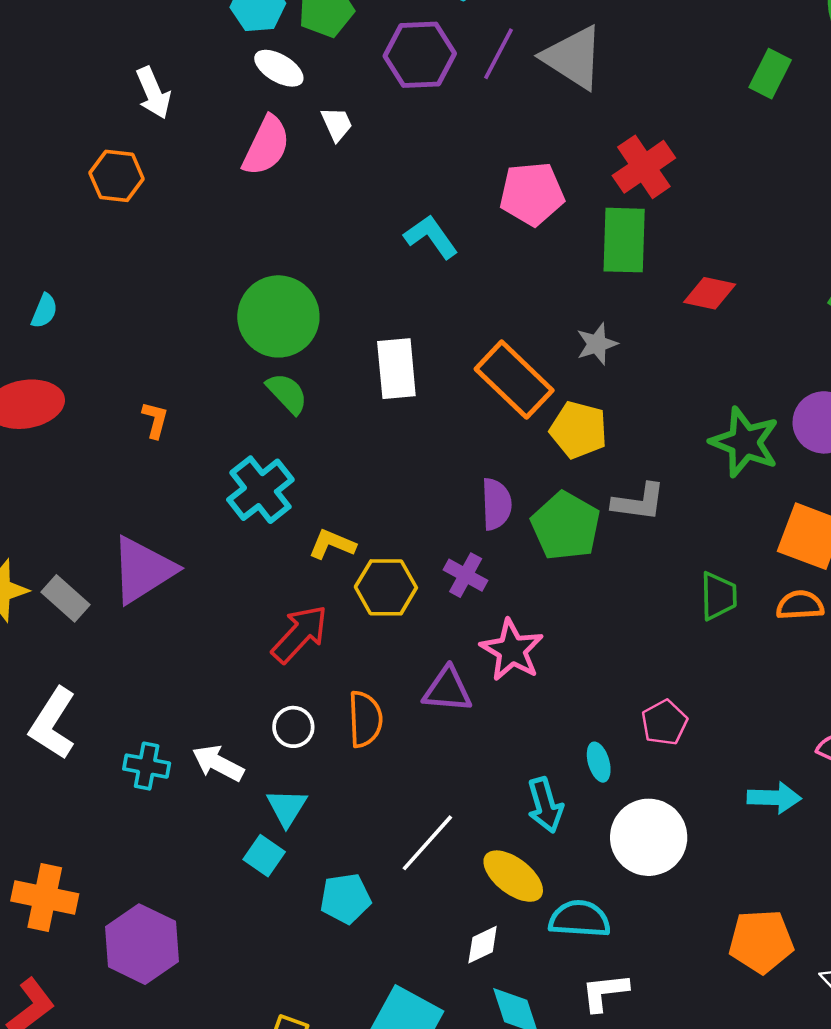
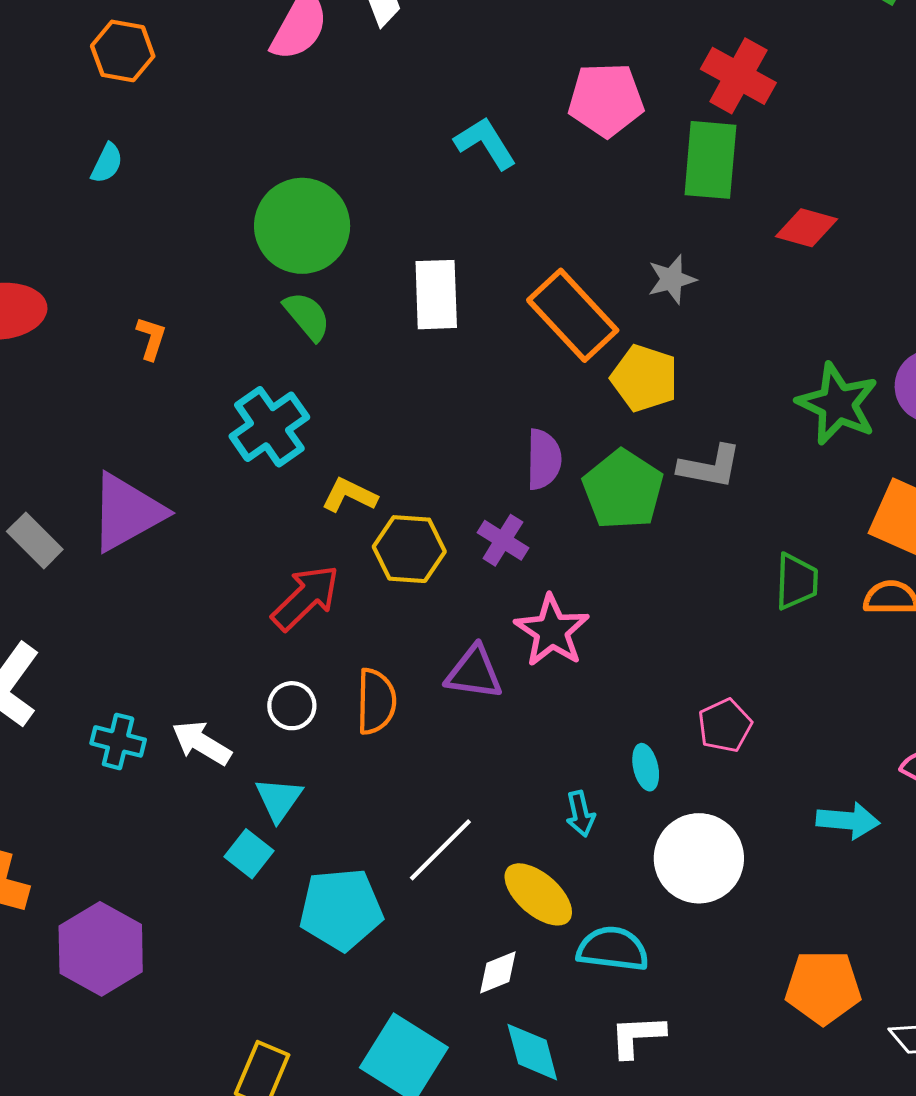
red cross: (644, 167) -> (738, 76), turned -30
cyan semicircle: (44, 311) -> (107, 163), moved
cyan arrow: (545, 805) -> (580, 814), size x0.7
cyan pentagon: (345, 898) -> (341, 909), size x1.4

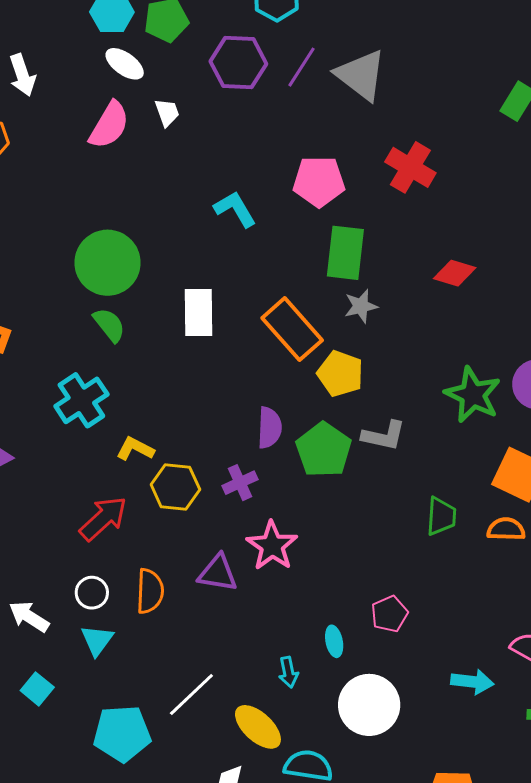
green rectangle: (710, 160) -> (345, 253), moved
purple cross: (503, 540) -> (240, 483), turned 32
cyan triangle: (279, 799) -> (97, 640), moved
cyan square: (249, 854) -> (37, 689), moved

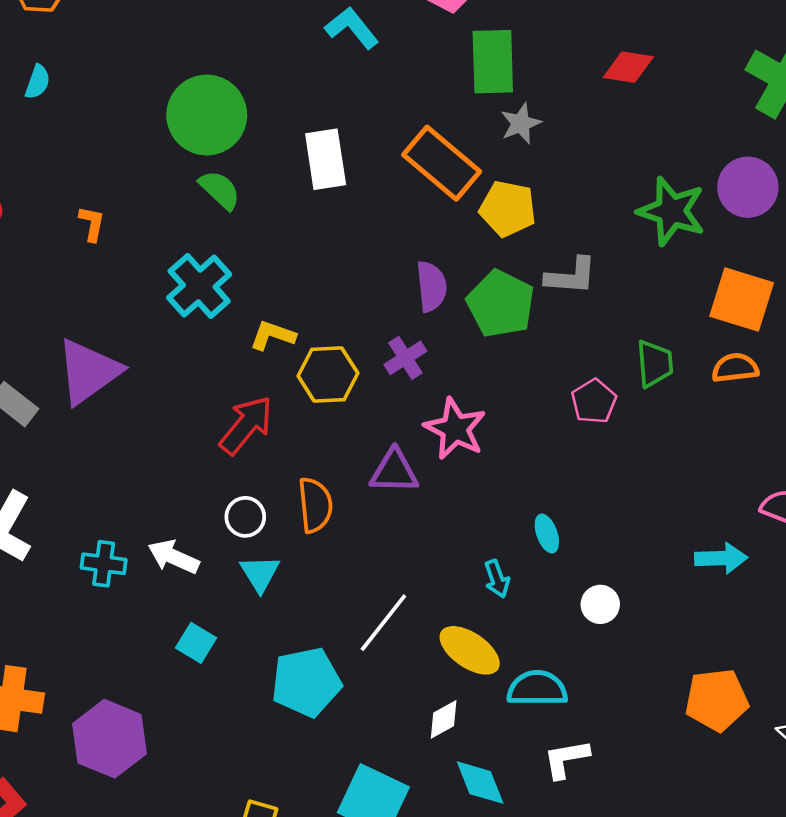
pink pentagon: (389, 614) -> (594, 401), moved
white circle: (369, 705) -> (600, 604), size x0.5

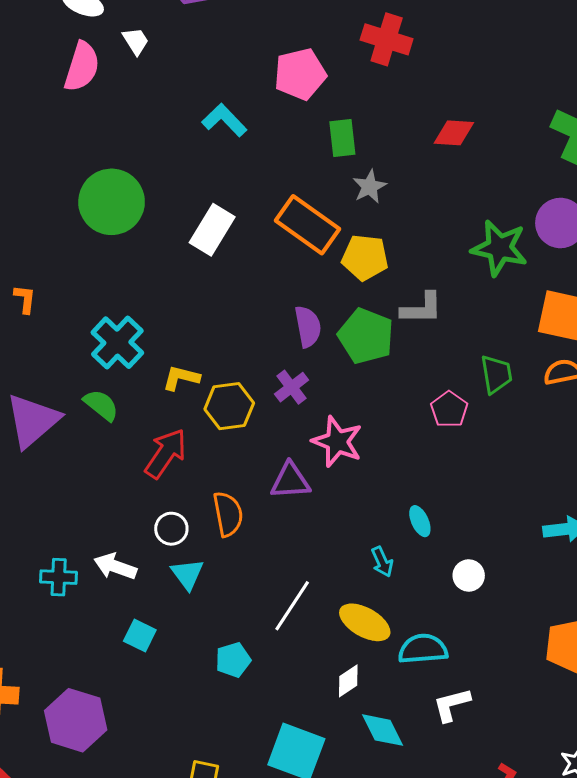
green rectangle: (493, 62) -> (342, 138), size x0.7
white rectangle: (326, 159) -> (212, 230), turned 45
green semicircle: (220, 190) -> (101, 405), moved
cyan pentagon: (306, 682) -> (233, 660), size x0.6

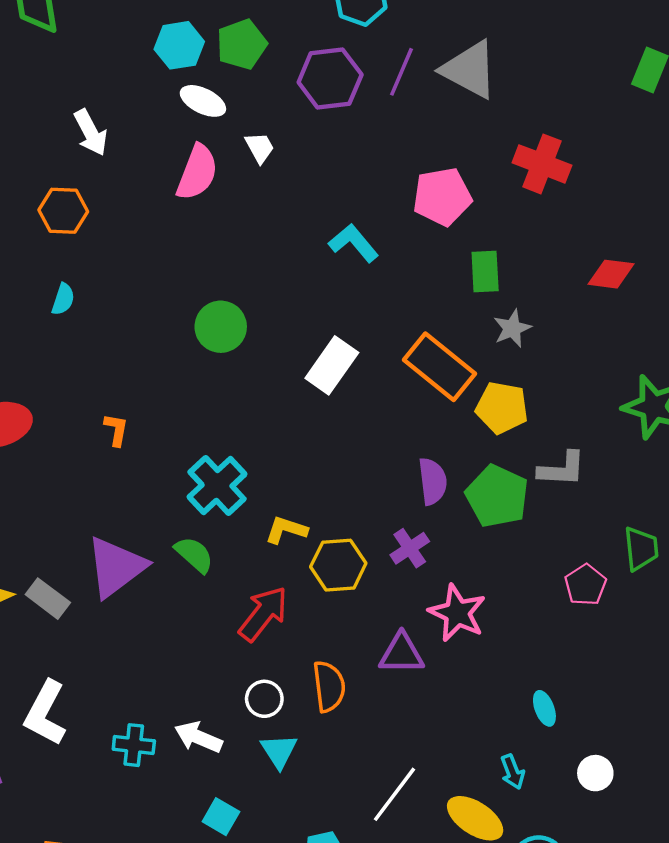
green circle: (112, 202) -> (221, 327), size x0.7
cyan arrow: (382, 562) -> (513, 772), moved

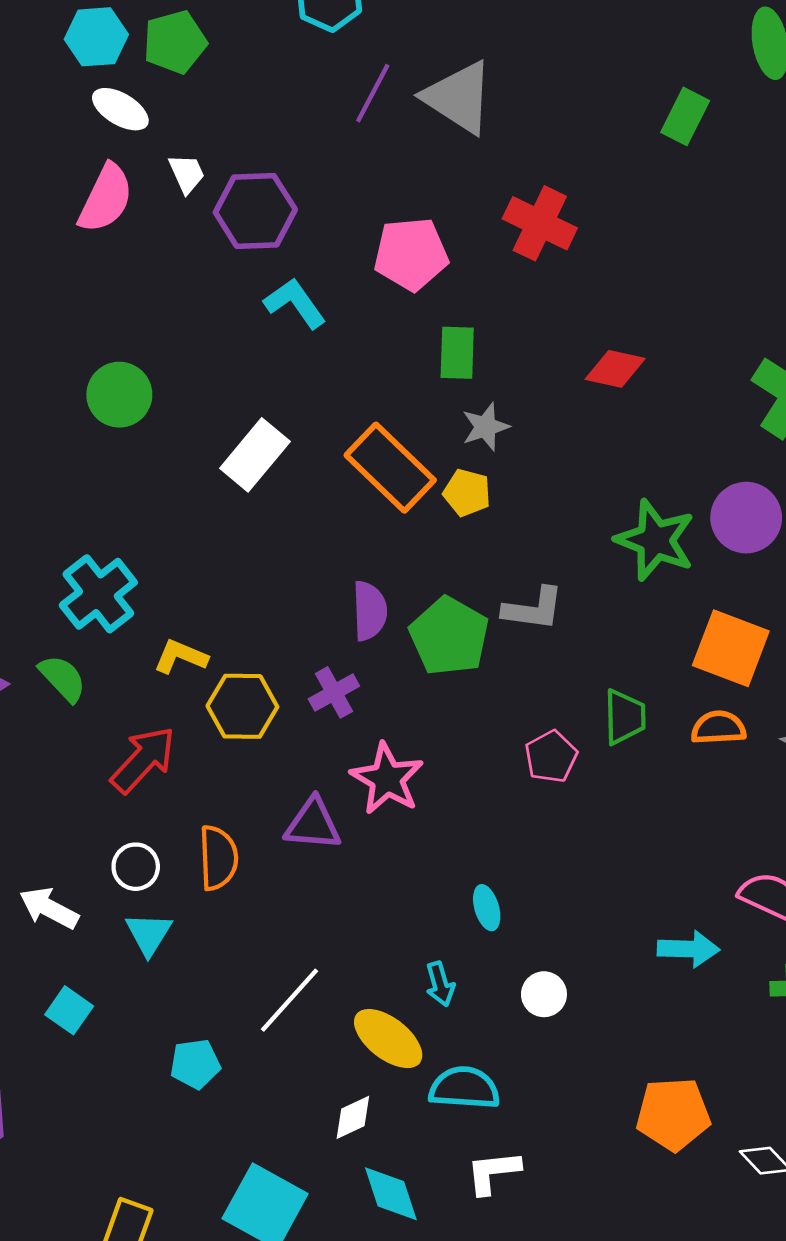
purple hexagon: (330, 78) -> (255, 211), moved
yellow pentagon: (502, 408) -> (467, 493), moved, size x0.7

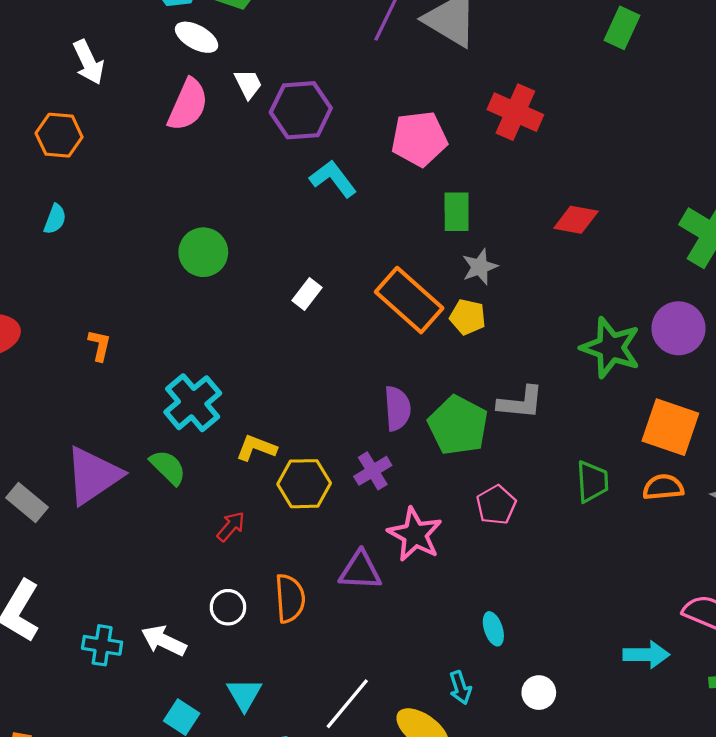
white rectangle: (255, 455) -> (307, 294), size x0.6
pink pentagon: (551, 757) -> (496, 505), moved
red arrow: (143, 760) -> (231, 526), size x0.6
cyan triangle: (149, 934) -> (244, 694), moved

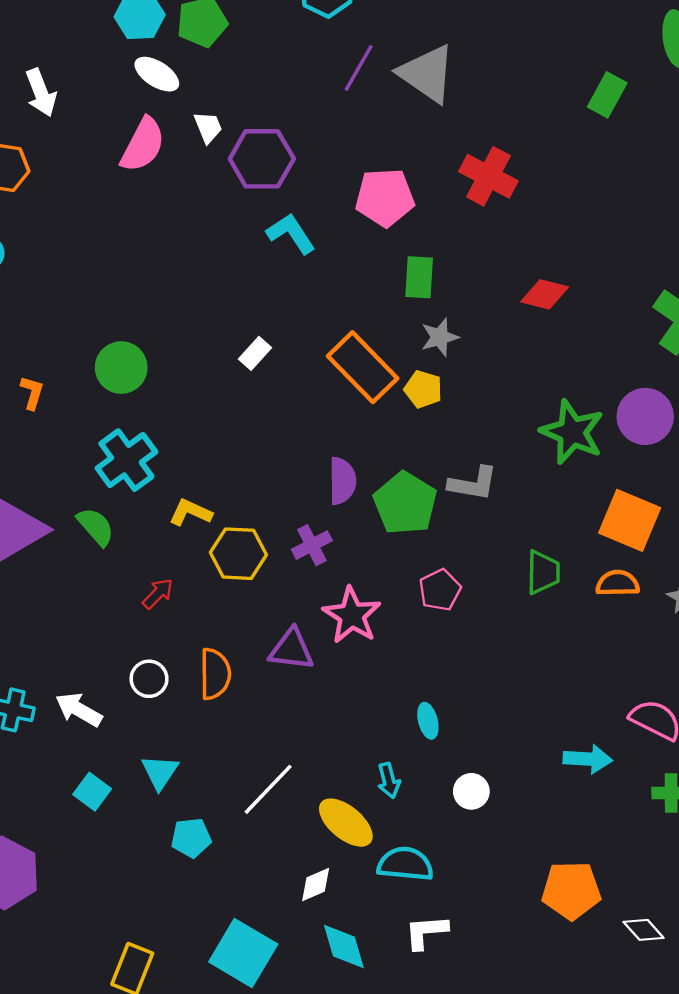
green circle: (203, 252) -> (121, 368), moved

